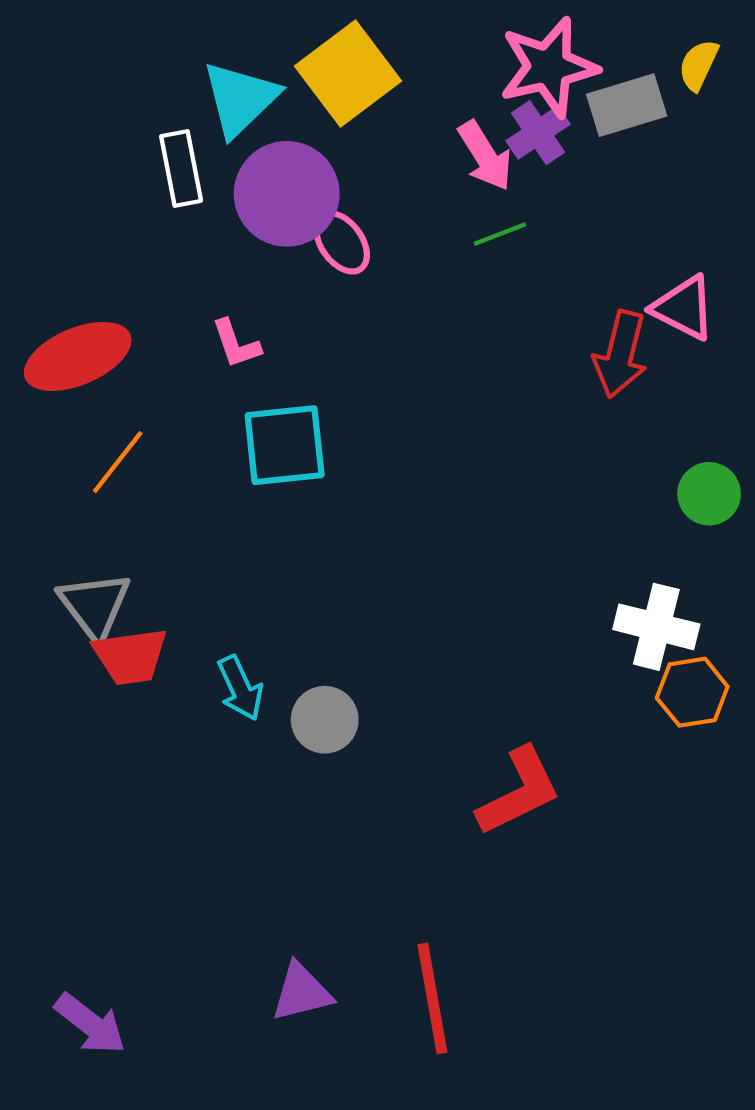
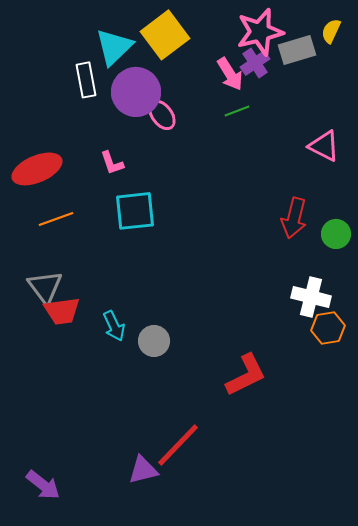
red arrow: (620, 354) -> (294, 218), moved
orange line: (118, 462) -> (56, 219), turned 32
red line: (432, 998) -> (178, 445), moved, turned 54

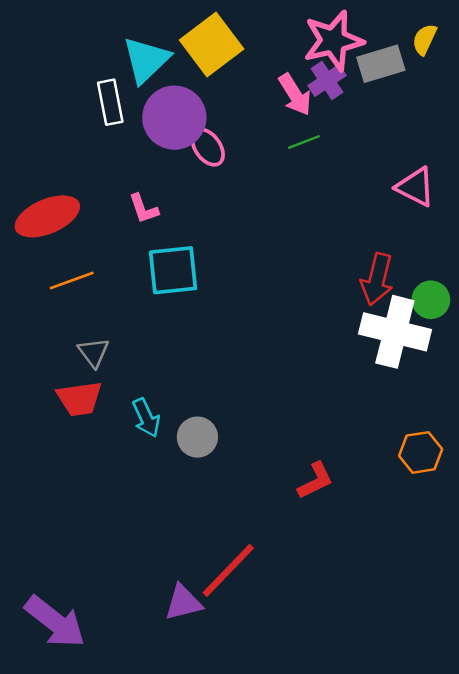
gray triangle: (45, 287) -> (94, 352), moved, size x0.7
white cross: (311, 297) -> (395, 332), moved, size x1.4
orange hexagon: (328, 328) -> (421, 452), moved
red L-shape: (246, 375) -> (315, 481), size x0.7
purple arrow: (43, 485) -> (55, 622), size x1.4

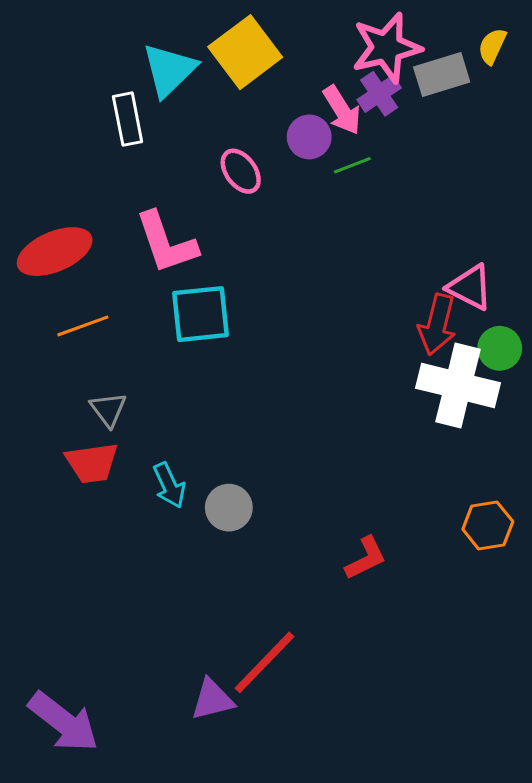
purple circle: (174, 118) -> (309, 137), moved, size x0.6
pink triangle: (415, 187) -> (470, 287), moved
pink L-shape: (144, 209) -> (166, 243), size x1.8

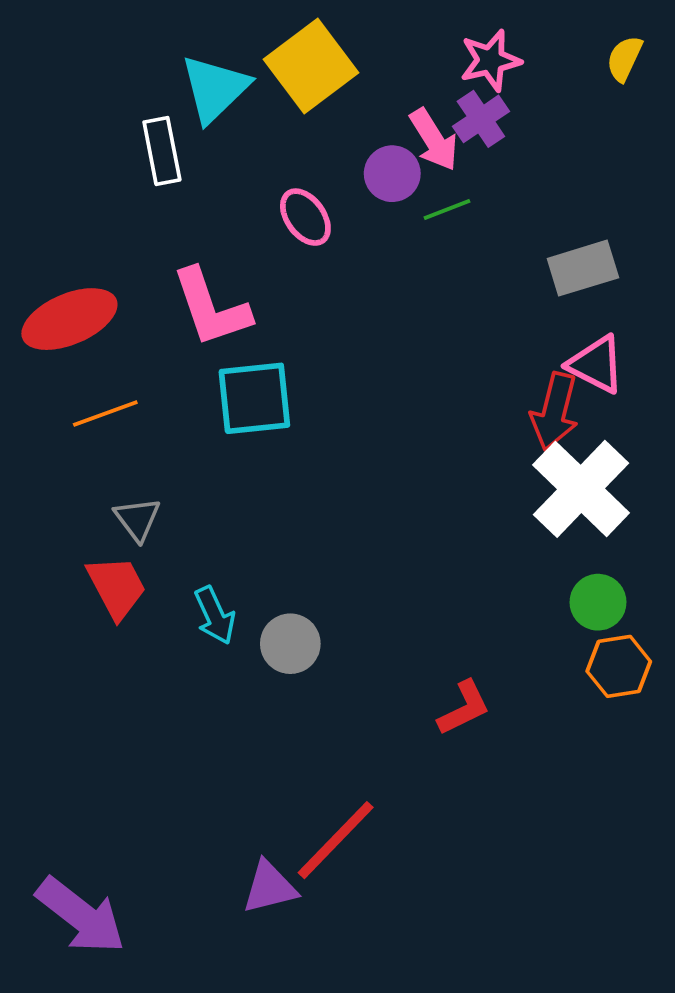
pink star: (387, 48) -> (490, 60), size x0.7
gray rectangle: (442, 74) -> (583, 268), moved
green circle: (500, 348) -> (598, 602), moved
white cross: (458, 386) -> (581, 489), turned 30
red trapezoid: (92, 463) -> (117, 587), turned -110

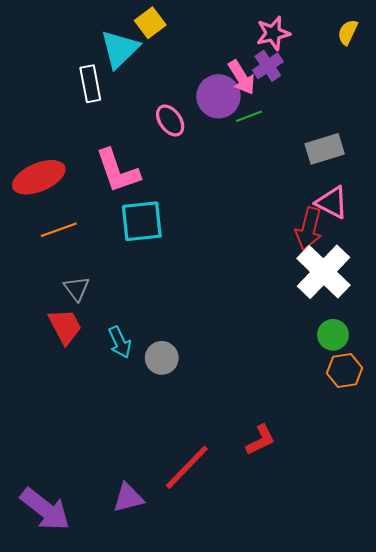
yellow square: (311, 66) -> (150, 23), moved, size x0.6
purple circle: (392, 174) -> (218, 96), size x1.4
red L-shape: (464, 708) -> (260, 440), moved
purple triangle: (270, 887) -> (128, 498), moved

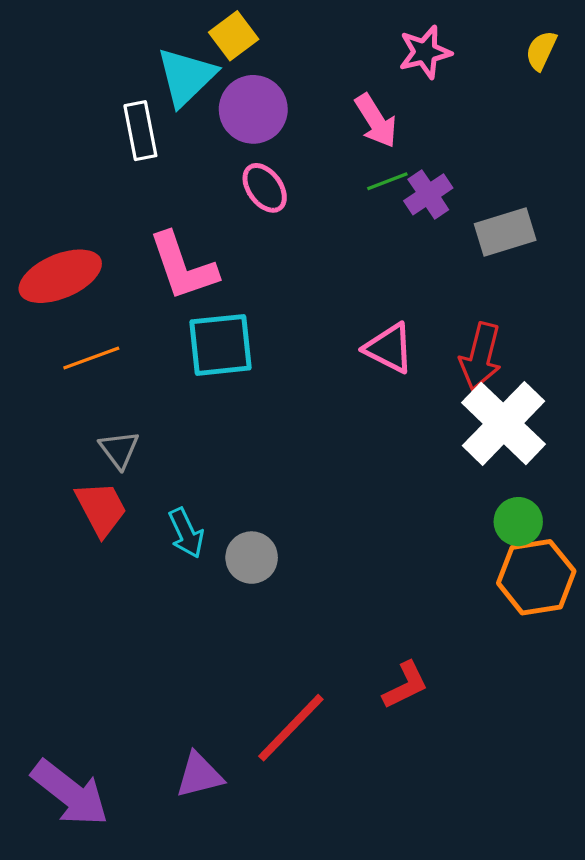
purple cross: (268, 66) -> (428, 194), moved
purple circle: (218, 96) -> (253, 109), moved
pink triangle: (332, 202) -> (389, 348), moved
orange hexagon: (345, 371) -> (536, 577), size x1.4

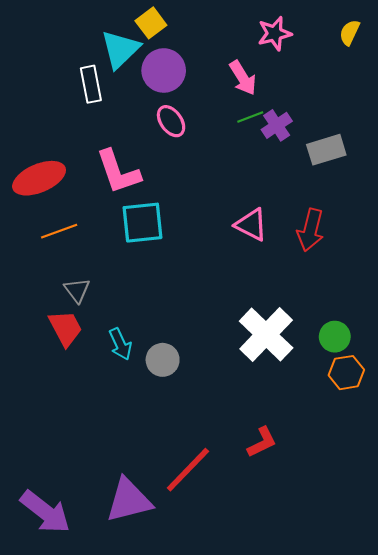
white cross: (504, 423) -> (266, 335), moved
orange hexagon: (536, 577) -> (346, 373), size x0.7
purple triangle: (199, 775) -> (129, 500), size x1.5

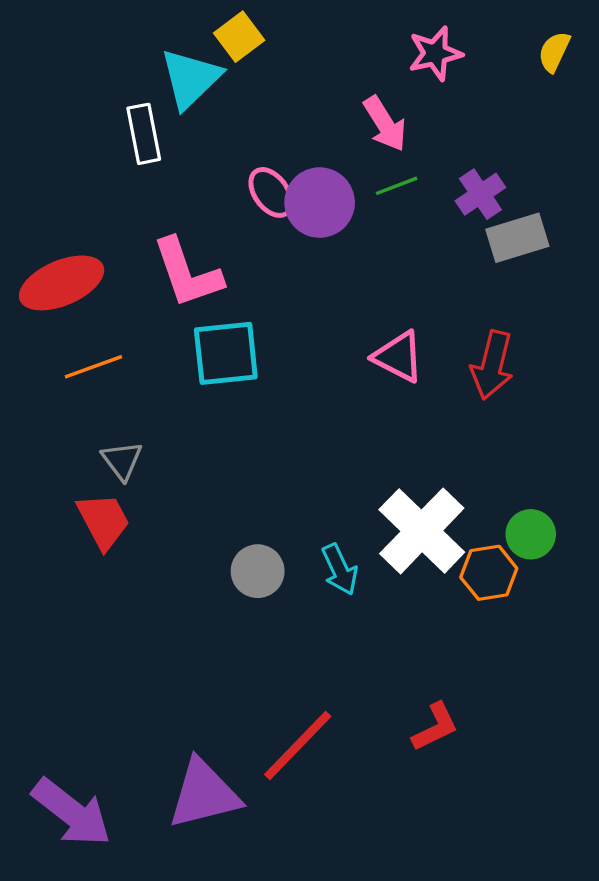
purple circle: (164, 70) -> (320, 203), moved
purple cross: (277, 125) -> (480, 194), moved
cyan arrow: (120, 344) -> (340, 569), moved
orange hexagon: (346, 373) -> (489, 573), moved
red L-shape: (262, 442) -> (435, 727), moved

